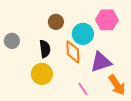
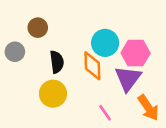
pink hexagon: (107, 20) -> (136, 53), moved
brown circle: (56, 22) -> (38, 28), moved
purple triangle: (101, 62) -> (128, 78), turned -35

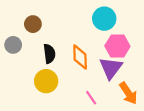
cyan circle: (105, 43) -> (104, 19), moved

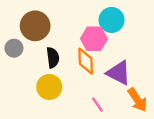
brown circle: (33, 24) -> (35, 26), size x1.6
pink hexagon: (117, 46) -> (94, 39), moved
purple triangle: (111, 68) -> (119, 73), turned -40

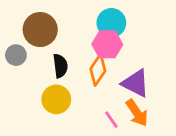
cyan circle: (112, 20) -> (111, 23), moved
orange diamond: (86, 61) -> (98, 70), turned 36
orange arrow: (137, 100) -> (137, 113), moved

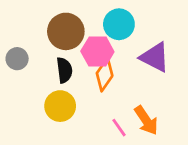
brown circle: (40, 30) -> (66, 31), moved
pink hexagon: (107, 44) -> (97, 52), moved
purple triangle: (136, 83) -> (155, 57), moved

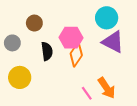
cyan circle: (119, 24) -> (107, 18), moved
brown circle: (66, 31) -> (34, 23), moved, size x0.6
yellow circle: (60, 106) -> (20, 77), moved

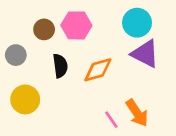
pink hexagon: (71, 38) -> (76, 25), moved
orange diamond: (76, 54) -> (98, 70), turned 40

